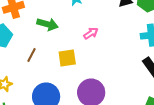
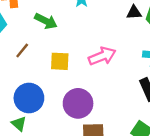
pink arrow: (91, 33) -> (102, 56), moved, size x1.6

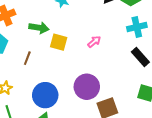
pink arrow: (102, 56) -> (94, 42), size x0.6
yellow square: (60, 61) -> (59, 42), moved, turned 30

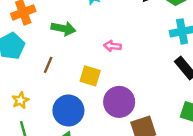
yellow square: (59, 42) -> (90, 76), moved
pink arrow: (94, 42) -> (112, 46), moved, turned -136

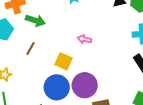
green arrow: (63, 29) -> (35, 20), moved
blue circle: (68, 110) -> (57, 87), moved

